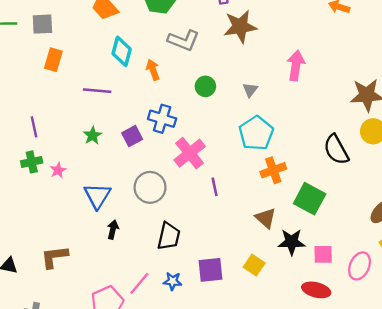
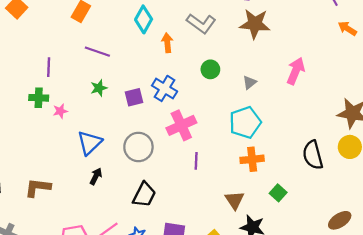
purple line: (97, 91) -> (97, 52), moved
green square: (310, 199) -> (278, 193), size x0.6

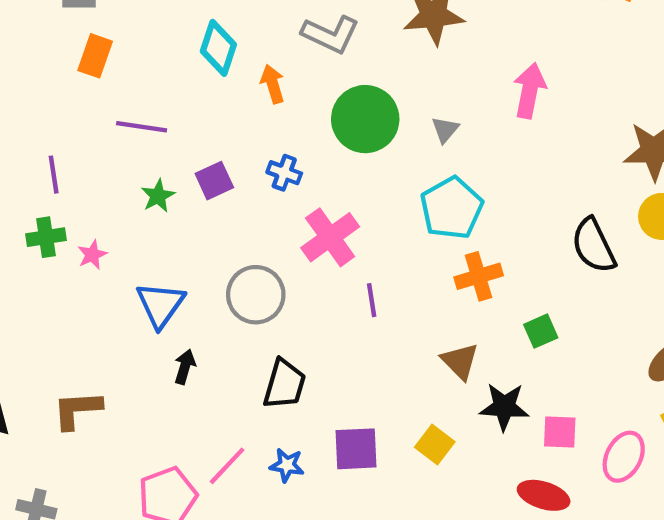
green circle: (210, 69) -> (365, 119), size x1.8
blue cross: (165, 88) -> (284, 173), size x0.7
purple square: (134, 97) -> (214, 181), moved
green square: (278, 193) -> (541, 331), turned 35

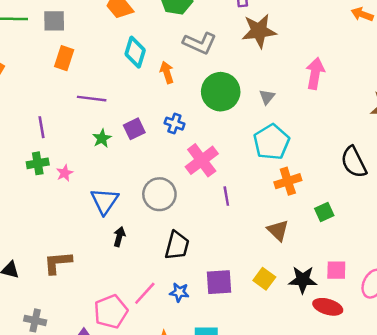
black star: (504, 407) -> (303, 280), moved

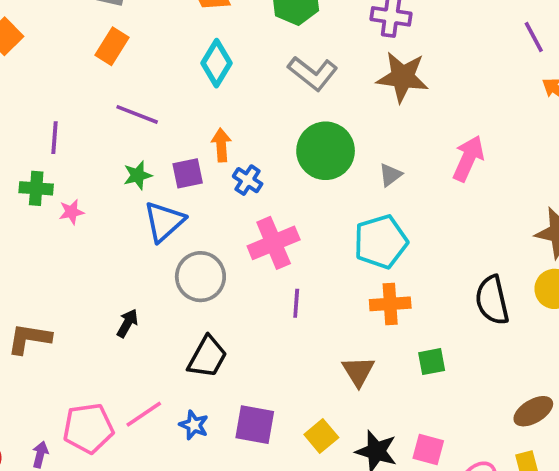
orange arrow: (167, 72) -> (221, 145), moved
blue triangle: (105, 201) -> (164, 222), moved

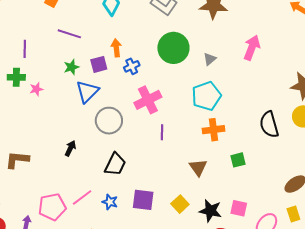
blue cross: (248, 180) -> (132, 66), turned 35

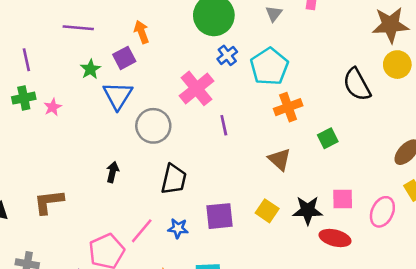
gray triangle: (210, 59) -> (274, 14), moved
blue cross: (132, 66) -> (227, 55), moved

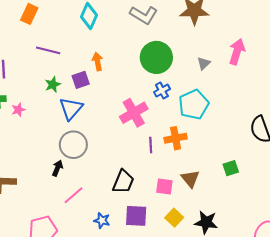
orange cross: (288, 107) -> (176, 138), moved
gray circle: (153, 126) -> (73, 145), moved
black trapezoid: (174, 179) -> (123, 182), moved
pink square: (343, 199) -> (164, 187), moved
pink line: (142, 231) -> (73, 195), moved

